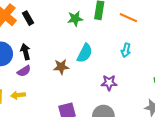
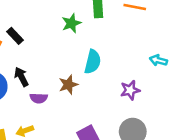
cyan arrow: (126, 50) -> (158, 60), moved, turned 104
purple semicircle: (24, 71) -> (39, 98), moved, turned 48

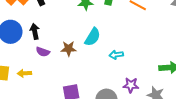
cyan arrow: (158, 60) -> (116, 55), moved, turned -40
purple star: (130, 90) -> (131, 85), moved

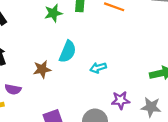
purple semicircle: (43, 52) -> (13, 89), moved

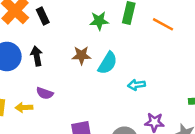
brown star: (42, 69) -> (81, 55), moved

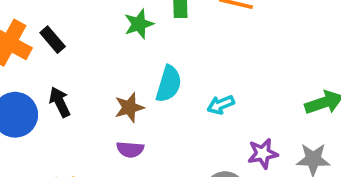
brown star: (81, 55) -> (129, 107), moved
purple semicircle: (45, 93) -> (130, 149), moved

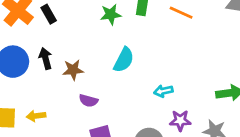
cyan arrow: (221, 105) -> (163, 91), moved
brown star: (129, 107) -> (73, 70), moved

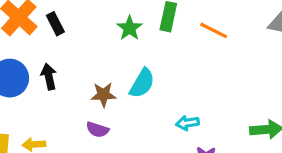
green star: (111, 14) -> (130, 28), turned -30
brown star: (73, 70) -> (103, 95), moved

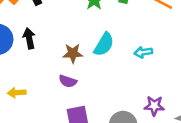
cyan arrow: (187, 123) -> (143, 52), moved

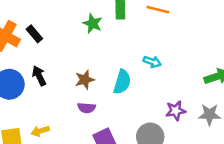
cyan semicircle: (104, 44) -> (122, 82), moved
cyan arrow: (143, 52) -> (152, 62), turned -138

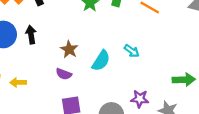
brown star: (85, 80) -> (69, 49), turned 30

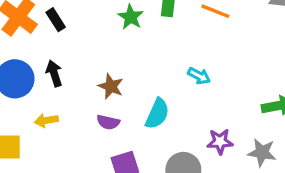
cyan semicircle: (101, 61) -> (157, 114), moved
yellow arrow: (18, 82) -> (46, 120), moved

